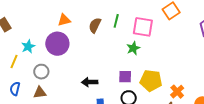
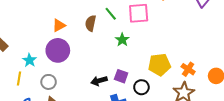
green line: (116, 21) -> (111, 14), turned -40
green star: (133, 48) -> (122, 40), moved
purple square: (125, 77) -> (121, 76), moved, turned 32

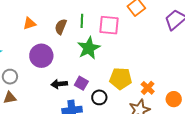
green line: (111, 14) -> (82, 21), turned 32
green star: (122, 40) -> (89, 48), size x1.6
purple circle: (58, 50) -> (41, 56), moved

